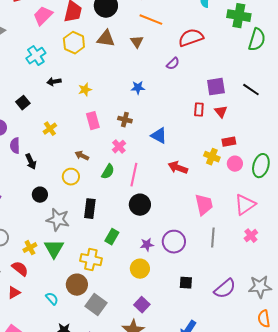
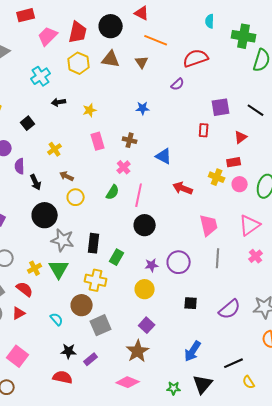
red triangle: (221, 112) -> (241, 137), moved, turned 32
brown arrow: (82, 156) -> (67, 176), moved
black circle: (40, 195) -> (45, 215), size x1.6
black rectangle: (90, 209) -> (94, 243), moved
gray square: (96, 305) -> (101, 325), turned 30

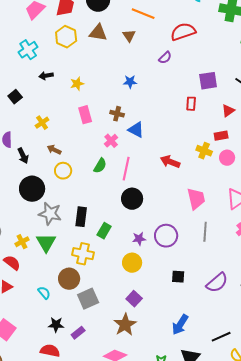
blue triangle: (164, 156) -> (136, 130), moved

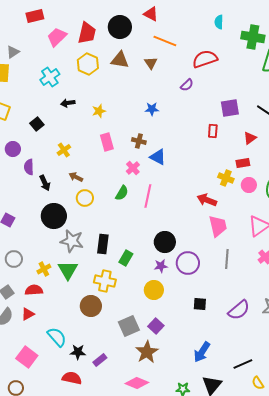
red arrow: (170, 162) -> (207, 200), moved
black circle: (132, 199) -> (165, 242), moved
red semicircle: (12, 263) -> (34, 290), turned -42
cyan semicircle: (44, 293) -> (57, 337), moved, size x1.5
gray square: (88, 299) -> (129, 326), moved

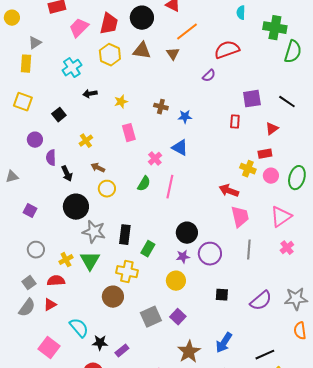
orange line: (165, 41) -> (187, 32), turned -60
blue star: (152, 109) -> (185, 117), moved
brown cross: (139, 141) -> (161, 107), moved
brown star: (147, 352) -> (189, 352), moved

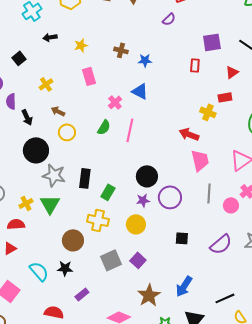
pink circle: (271, 176) -> (231, 205), moved
yellow cross: (127, 272) -> (98, 220), moved
black star: (100, 343) -> (65, 268), moved

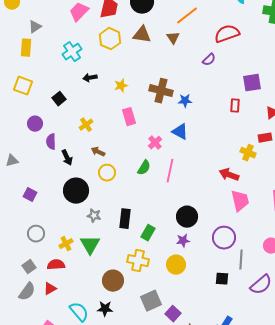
brown cross: (121, 50) -> (161, 91), size x1.6
gray star: (54, 175) -> (94, 216), size x0.6
gray line: (209, 193) -> (241, 260), moved
purple circle: (170, 197) -> (224, 238), moved
purple square: (138, 260) -> (173, 314), moved

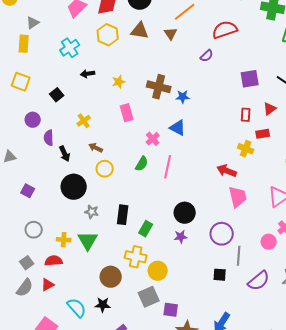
red rectangle: (235, 106) -> (246, 115), moved
yellow cross: (66, 244) -> (64, 240), turned 32
yellow circle: (176, 265) -> (158, 271), moved
purple square: (173, 314) -> (171, 310), turned -35

